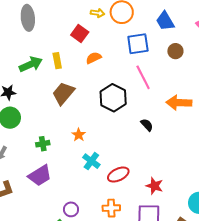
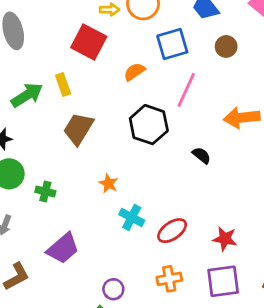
red square: (80, 34) -> (89, 42), size x1.4
orange semicircle: (94, 58) -> (134, 72), moved
pink line: (143, 77) -> (186, 90), turned 60
green cross: (43, 144) -> (45, 191), moved, turned 32

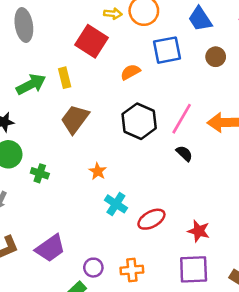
pink line: (186, 90) -> (182, 119), moved
purple trapezoid: (63, 248) -> (50, 248), moved
orange cross: (169, 279) -> (132, 270), moved

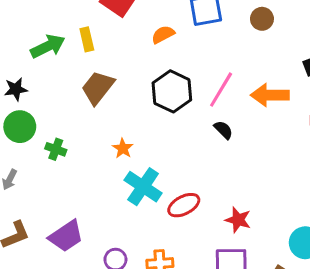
cyan cross: (116, 204) -> (143, 187), size x1.4

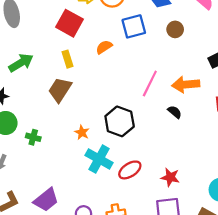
yellow rectangle: (87, 39) -> (68, 59), moved
black hexagon: (172, 91) -> (120, 121), moved
black semicircle: (223, 130) -> (175, 112), moved

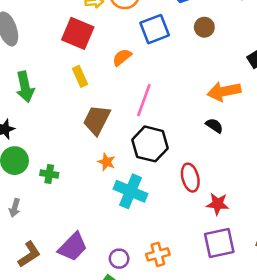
green arrow: (21, 63) -> (25, 87), turned 115
pink line: (150, 83) -> (144, 100), moved
brown trapezoid: (60, 90) -> (97, 120), moved
red ellipse: (130, 170) -> (190, 178), moved, turned -65

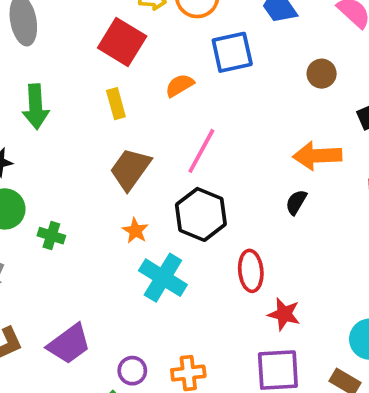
brown circle: (204, 27) -> (322, 74), moved
black semicircle: (214, 126) -> (296, 202), turned -102

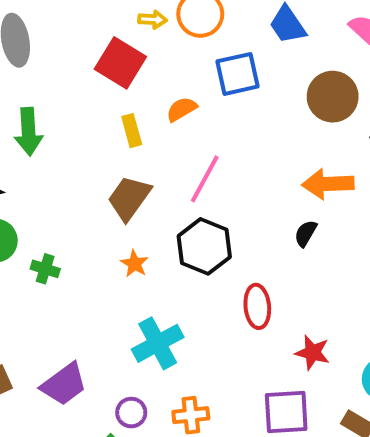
brown circle: (322, 74) -> (333, 97), size x1.6
yellow rectangle: (116, 104) -> (132, 131), moved
cyan cross: (163, 278) -> (158, 343), moved, turned 30
red star: (284, 314) -> (312, 353), moved

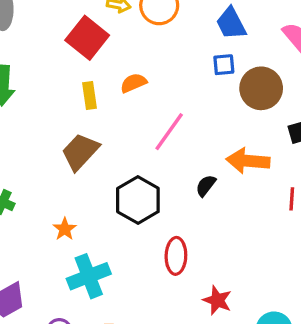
blue square: (237, 74) -> (224, 65), moved, size x0.6
pink line: (205, 179) -> (169, 132), moved
black semicircle: (306, 233) -> (206, 186), moved
orange star: (135, 264) -> (65, 229), moved

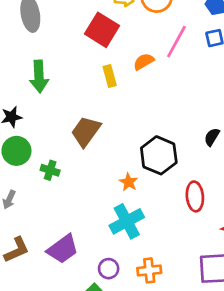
pink line: (169, 132) -> (176, 42), moved
brown trapezoid: (80, 152) -> (86, 131), moved
orange star: (65, 229) -> (129, 182), moved

